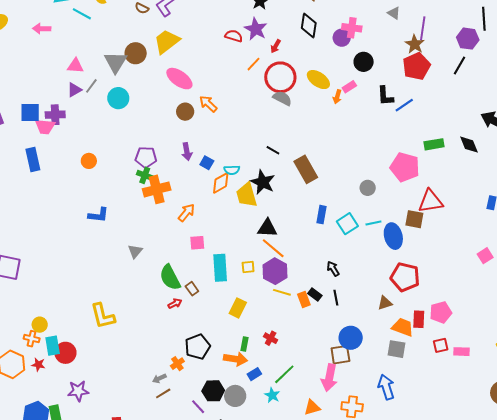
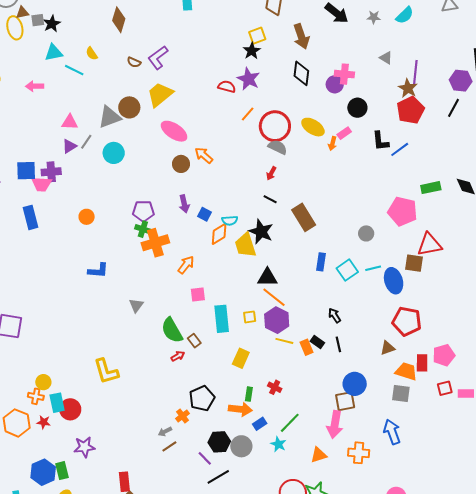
red arrow: (276, 46) -> (271, 173), moved
gray triangle: (116, 62) -> (110, 117), turned 40

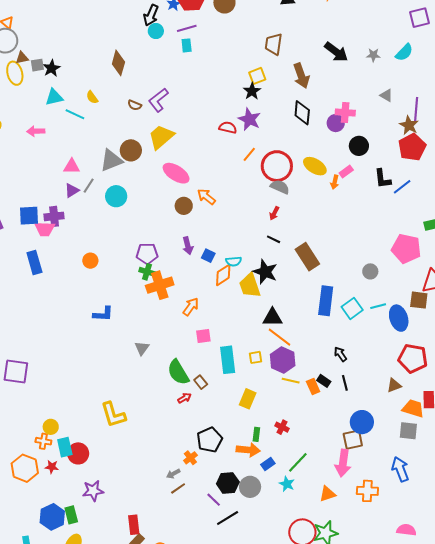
blue rectangle: (321, 262) -> (326, 301), size x1.6

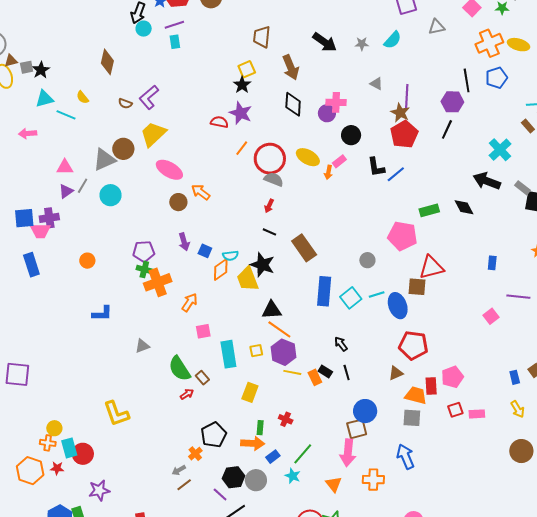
gray triangle: (142, 348) -> (142, 346), turned 35
orange triangle: (327, 494) -> (334, 484), turned -48

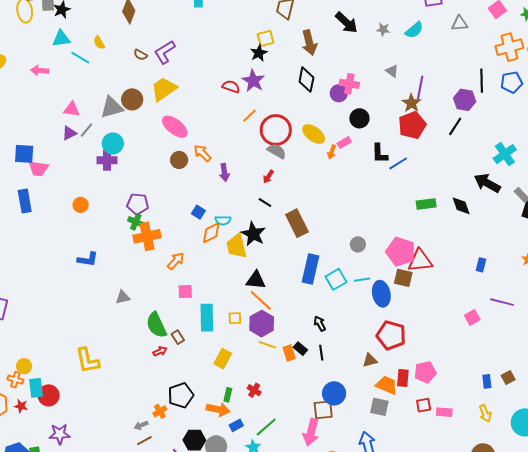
purple cross: (49, 218) -> (107, 160), moved
pink pentagon: (402, 236) -> (401, 252), moved
purple arrow: (184, 242) -> (224, 172), moved

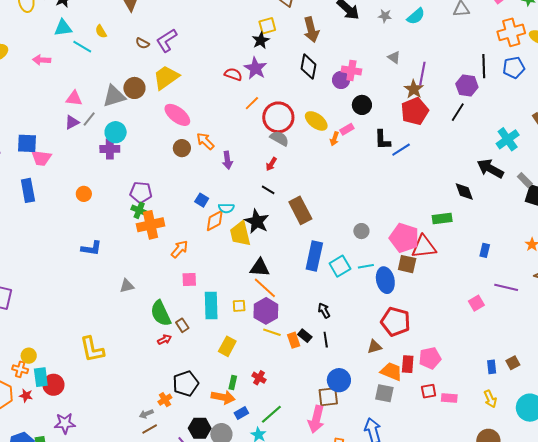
green rectangle: (426, 204) -> (442, 219), moved

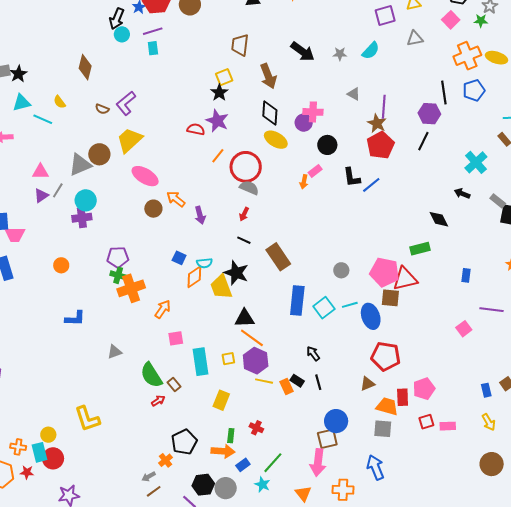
yellow ellipse: (316, 121) -> (276, 140), moved
black arrow: (490, 169) -> (462, 193), size x0.6
yellow circle: (29, 356) -> (48, 435), moved

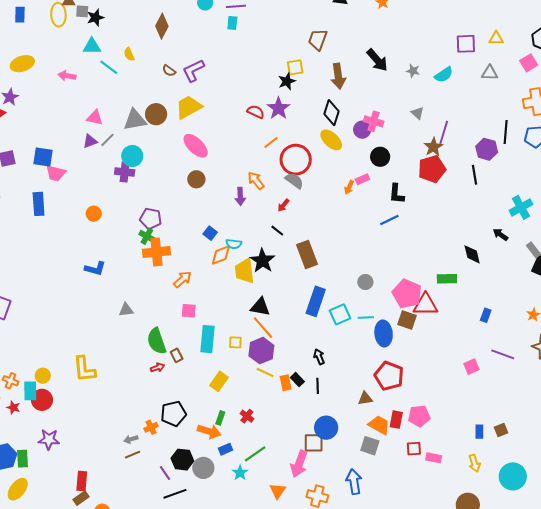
black line: (423, 141) -> (475, 175), turned -48
blue line: (371, 185) -> (389, 220), moved
orange arrow: (176, 199) -> (256, 181), moved

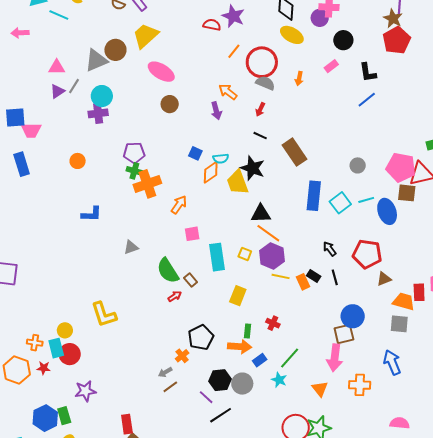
orange arrow: (349, 187) -> (299, 79), moved
yellow square: (235, 342) -> (245, 254), turned 32
red pentagon: (389, 376) -> (367, 254), moved

